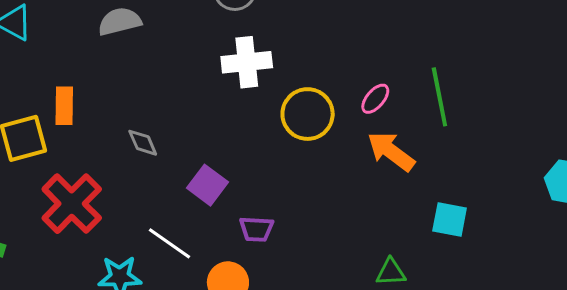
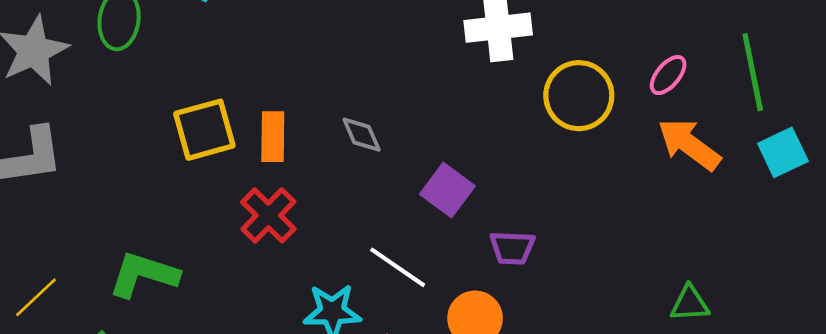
orange rectangle: (64, 106) -> (273, 137), moved
red cross: (72, 204) -> (268, 215), size x0.7
cyan square: (450, 220) -> (783, 152), moved, turned -36

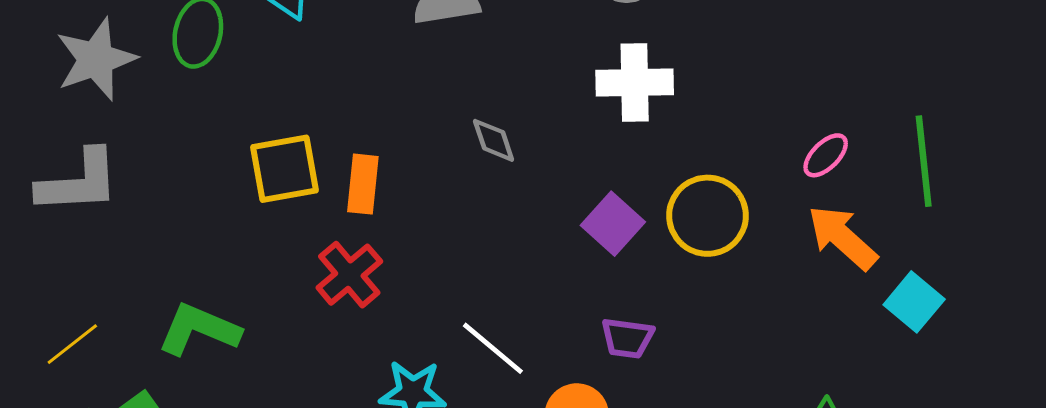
yellow circle: (579, 96) -> (708, 216), moved
gray diamond: (362, 135) -> (494, 140), moved
cyan square: (783, 152) -> (914, 302), moved, turned -30
purple square: (447, 190) -> (613, 224), moved

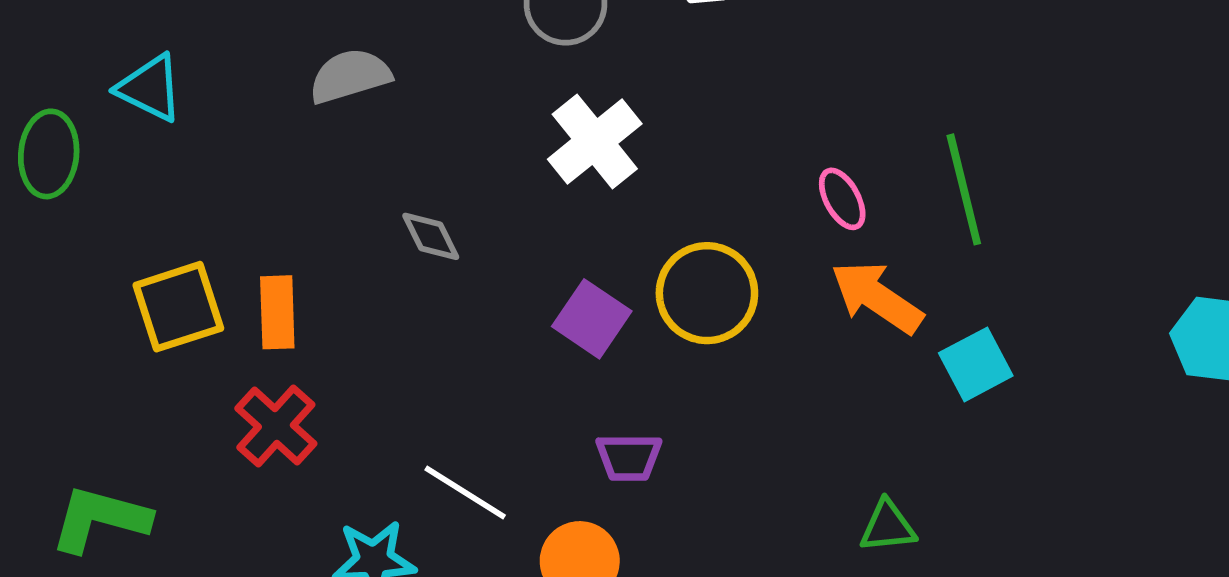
white cross: (635, 83) -> (595, 141), turned -30
pink ellipse: (826, 155) -> (842, 199), turned -66
cyan square: (914, 302) -> (976, 364), turned 30

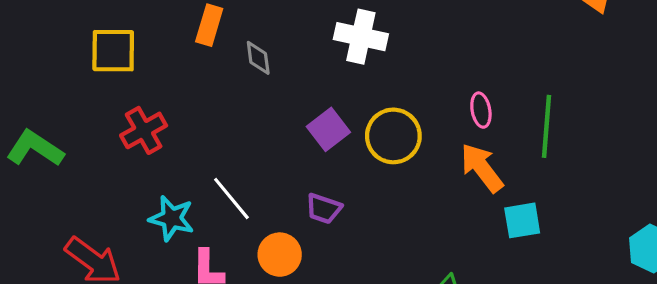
white cross: (595, 141) -> (361, 37), turned 33
orange rectangle: (277, 312) -> (209, 25), moved

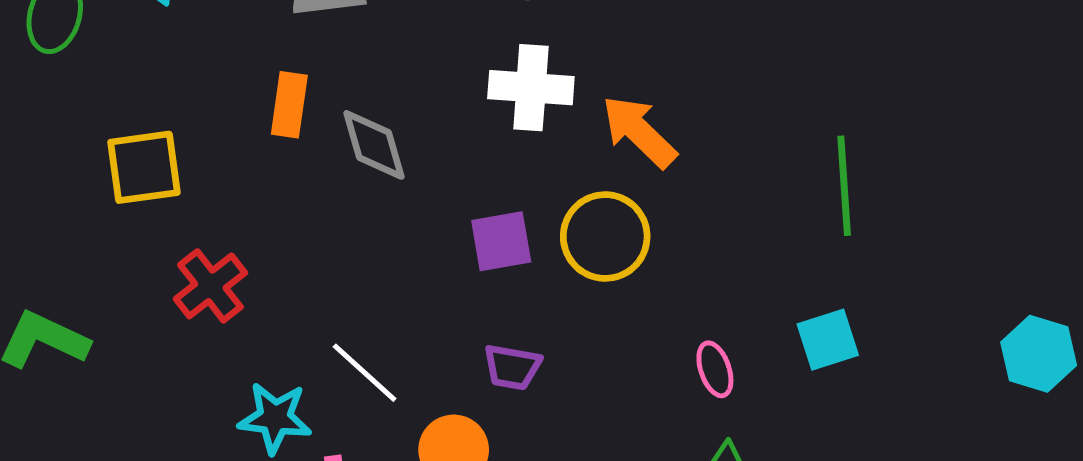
gray diamond: (258, 58) -> (374, 145), size x1.4
pink ellipse: (481, 110) -> (715, 369), moved
purple square: (328, 129) -> (501, 241), turned 36
orange arrow: (482, 168) -> (639, 132), moved

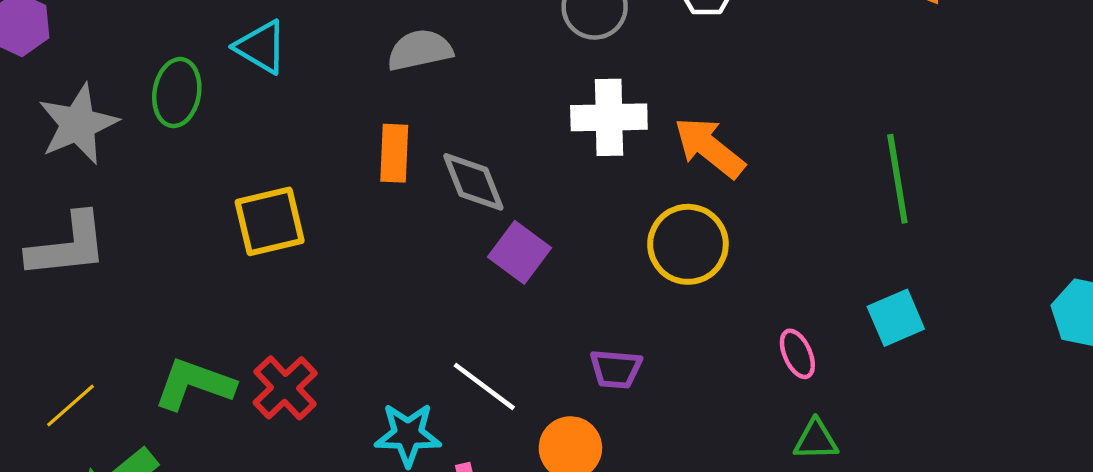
purple square: (501, 241) -> (519, 252), moved, turned -38
red cross: (210, 286) -> (285, 388), moved

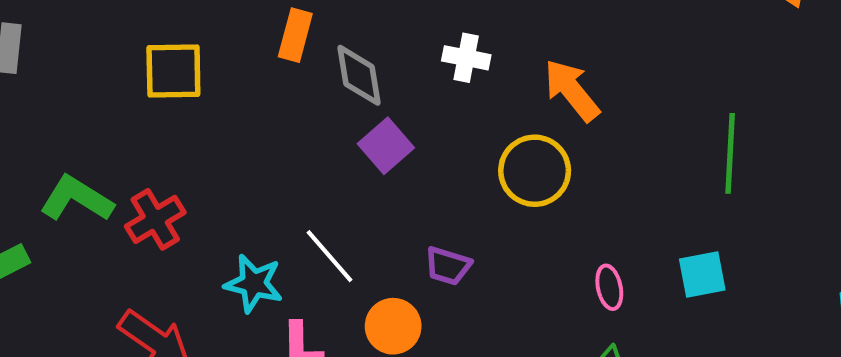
white cross: (609, 117) -> (466, 58), moved, size x0.7

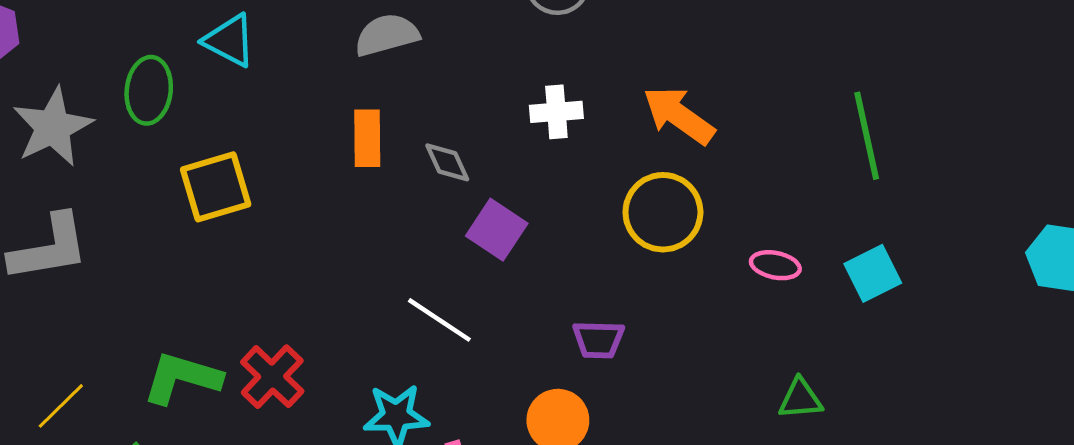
yellow square: (173, 71) -> (216, 187), moved
gray diamond: (359, 75) -> (447, 162), size x0.7
white line: (330, 256) -> (439, 320), moved
pink ellipse: (609, 287) -> (775, 265), moved, turned -51

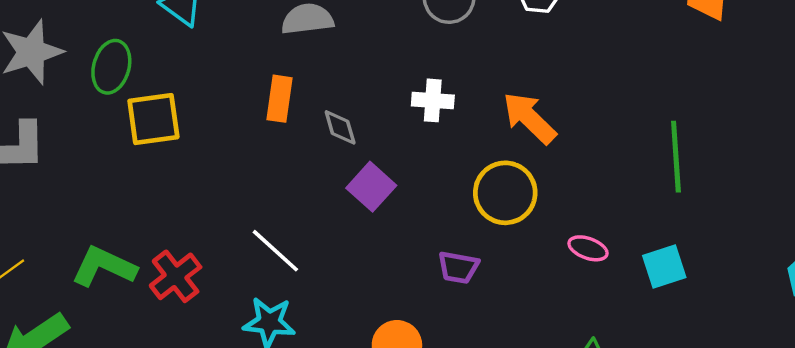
green ellipse: (149, 90) -> (111, 67), moved
white line: (439, 320) -> (275, 251), moved
purple trapezoid: (598, 340) -> (458, 267), moved

